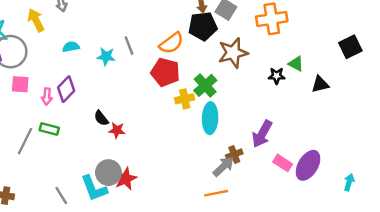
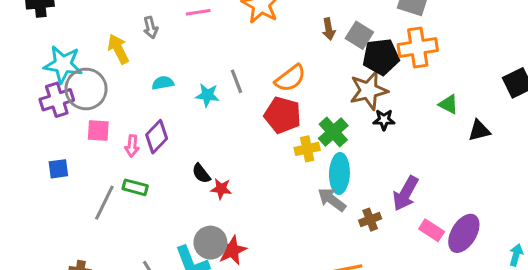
black pentagon: (203, 26) -> (381, 57), moved
black star: (277, 76) -> (384, 120), moved
gray arrow: (223, 167) -> (332, 200), moved, turned -100

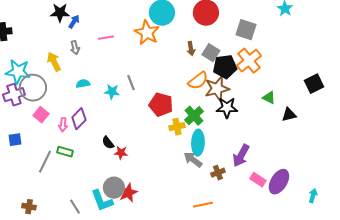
orange cross: (418, 48) -> (249, 61), turned -30
orange semicircle: (290, 78) -> (198, 81), moved
black star: (384, 120) -> (227, 108), size x1.5
pink square: (98, 130) -> (41, 115), turned 35

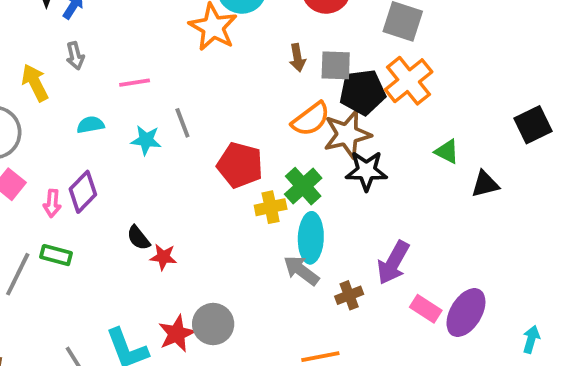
pink line: (106, 38) -> (135, 83), moved
gray square: (211, 53) -> (336, 65), turned -30
gray circle: (114, 188) -> (213, 324), moved

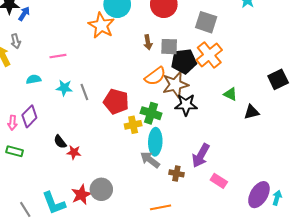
gray arrow: (75, 56) -> (16, 41), moved
gray line: (182, 123) -> (84, 92), moved
green cross: (303, 186) -> (151, 113), turned -30
brown cross: (349, 295) -> (176, 173), turned 32
purple ellipse: (466, 313) -> (259, 195), moved

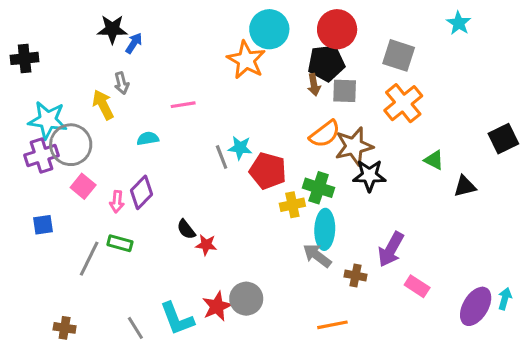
black pentagon: (184, 61) -> (326, 63), moved
cyan star: (64, 88) -> (240, 148), moved
cyan arrow: (277, 198) -> (505, 299), moved

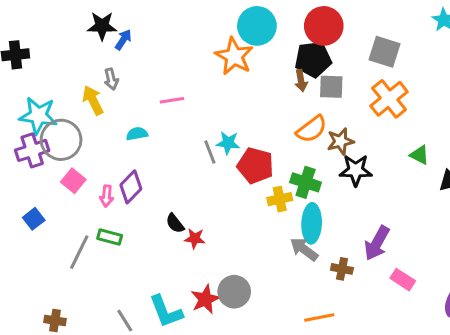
brown star: (354, 146) -> (340, 141), size x0.7
blue square: (43, 225) -> (34, 219), turned -30

